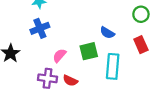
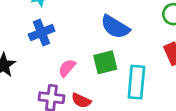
blue semicircle: (107, 33) -> (115, 27), moved, size x1.5

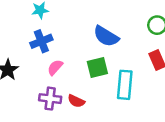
pink semicircle: (67, 68) -> (55, 67), moved

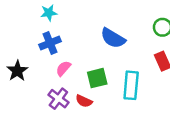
green square: (97, 67) -> (97, 78), moved
purple cross: (50, 99) -> (58, 99), turned 30

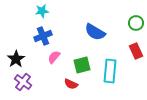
purple cross: (58, 99) -> (23, 82), moved

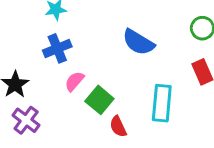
green square: (82, 65) -> (99, 100), moved, turned -36
red semicircle: (71, 84) -> (118, 126), moved, turned 40

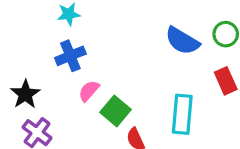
blue semicircle: (138, 42) -> (182, 41), moved

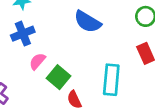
blue semicircle: (182, 41) -> (88, 22), moved

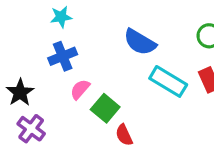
cyan rectangle: (111, 80) -> (168, 81), moved, turned -64

